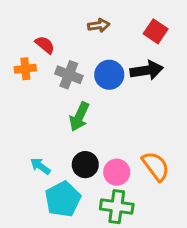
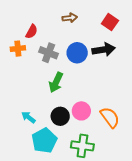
red semicircle: (45, 45) -> (32, 32), turned 80
pink circle: (117, 172) -> (81, 111), moved

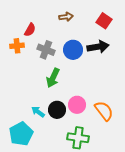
cyan arrow: (28, 117) -> (38, 112), moved
cyan pentagon: (44, 141) -> (21, 134), moved

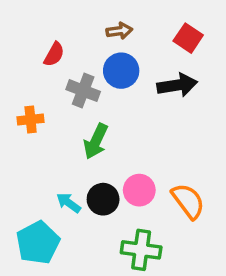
orange cross: (17, 46) -> (31, 120), moved
blue circle: (73, 50) -> (121, 71), moved

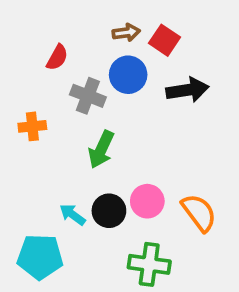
red square: (188, 38) -> (165, 40), moved
cyan pentagon: (38, 243) -> (40, 257), turned 30

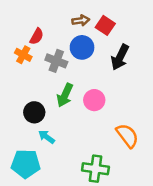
black arrow: (188, 90) -> (120, 57), turned 125
orange cross: (32, 126) -> (23, 55), moved, turned 35
pink circle: (147, 201) -> (94, 100), moved
black circle: (109, 211) -> (34, 112), moved

